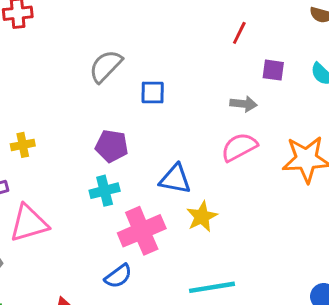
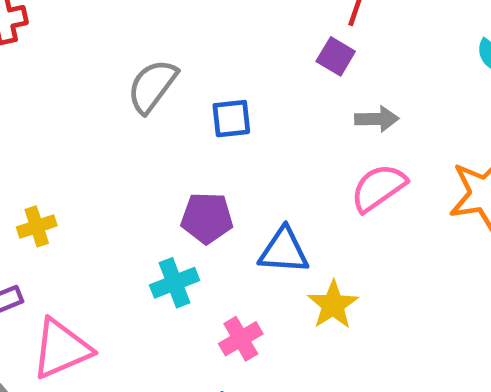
purple square: (273, 70) -> (336, 56), moved, turned 30
purple pentagon: (112, 146) -> (207, 218), moved
pink cross: (142, 231) -> (241, 339), size x0.6

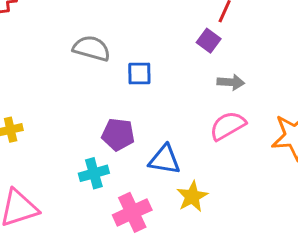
gray semicircle: (152, 86) -> (92, 48), turned 63
pink cross: (241, 339) -> (132, 212), size x1.4

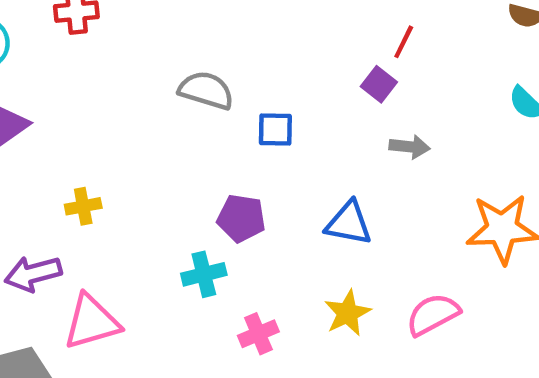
pink semicircle: (228, 126) -> (433, 314), moved
blue triangle: (164, 160) -> (349, 223), moved
pink cross: (132, 212) -> (258, 334), size x0.7

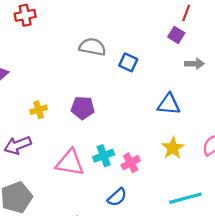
blue square: (275, 129) -> (128, 62), turned 30
purple pentagon: (241, 218) -> (83, 108), moved
cyan cross: (204, 274) -> (104, 156), moved
pink triangle: (92, 322) -> (70, 163), moved, turned 32

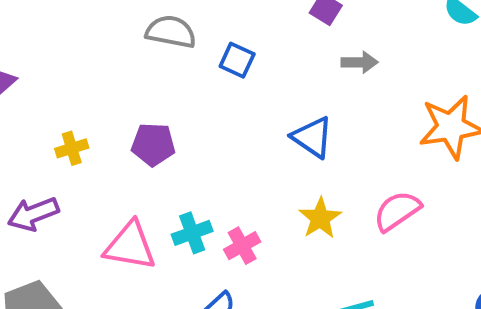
blue triangle: (169, 104) -> (312, 137), turned 30

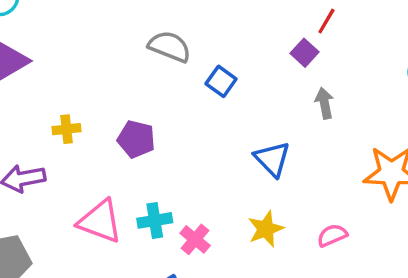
gray arrow: (359, 62) -> (324, 103), turned -112
pink semicircle: (397, 211) -> (332, 235), size x0.7
pink cross: (242, 246) -> (195, 239), turned -32

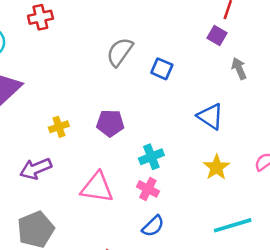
gray semicircle: (170, 47) -> (120, 52), turned -64
cyan cross: (155, 220) -> (151, 157), moved
pink cross: (195, 239) -> (148, 189), moved

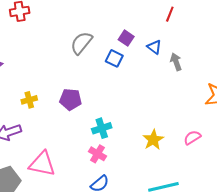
purple square: (217, 35) -> (126, 38), moved
blue triangle: (210, 116) -> (154, 47), moved, size x0.7
pink triangle: (97, 187) -> (42, 164), moved

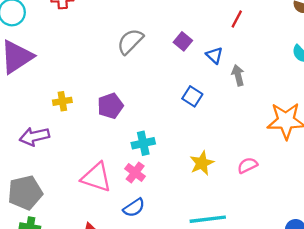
blue square: (114, 58) -> (192, 96), moved
purple pentagon: (70, 99) -> (110, 106), turned -30
pink triangle: (42, 164) -> (96, 177), moved

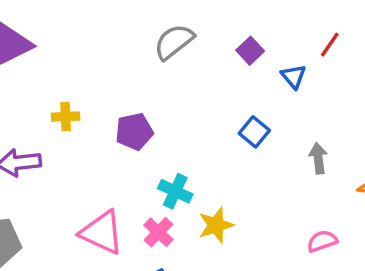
red line: (237, 19) -> (330, 45), moved
gray arrow: (238, 75) -> (318, 158), moved
cyan cross: (143, 143) -> (175, 191), turned 30
yellow star: (202, 163) -> (216, 225), moved

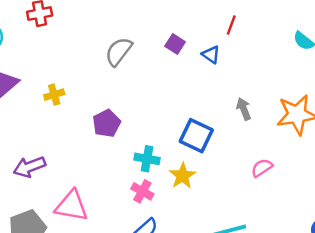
yellow cross: (66, 117) -> (54, 95), moved
blue square: (254, 132) -> (196, 136), moved, size x1.5
pink triangle: (102, 232) -> (72, 206), moved

